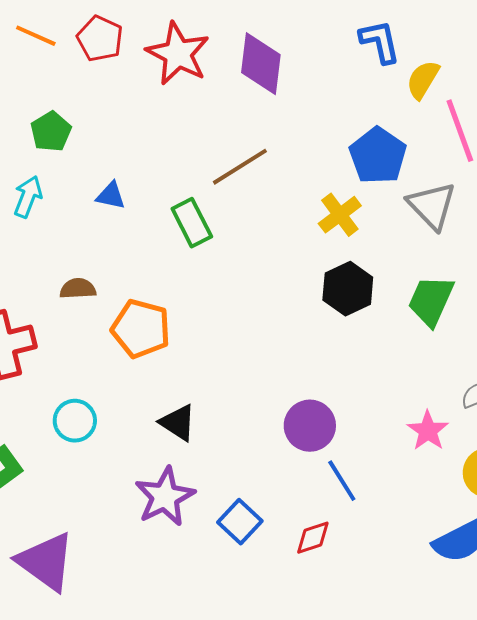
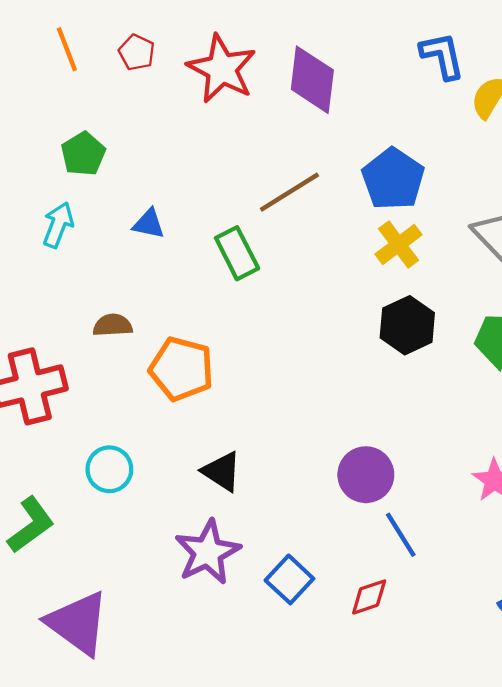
orange line: (36, 36) -> (67, 49), turned 45
red pentagon: (100, 39) -> (137, 52), size x0.7
blue pentagon: (378, 156) -> (393, 179), moved

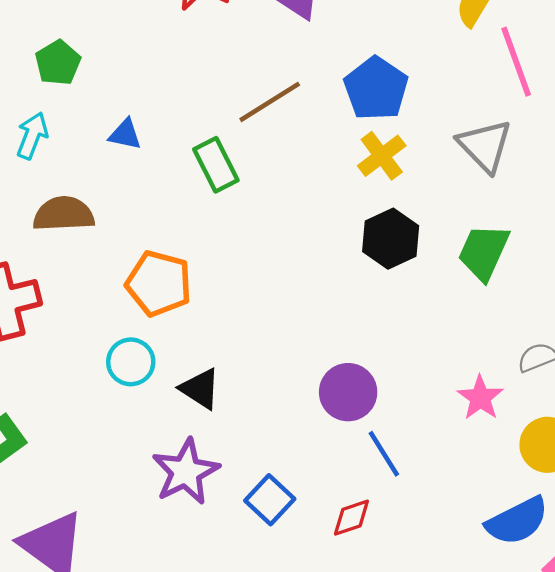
brown semicircle: (113, 325) -> (64, 214), moved, size x1.5
cyan circle: (109, 469) -> (131, 362), moved

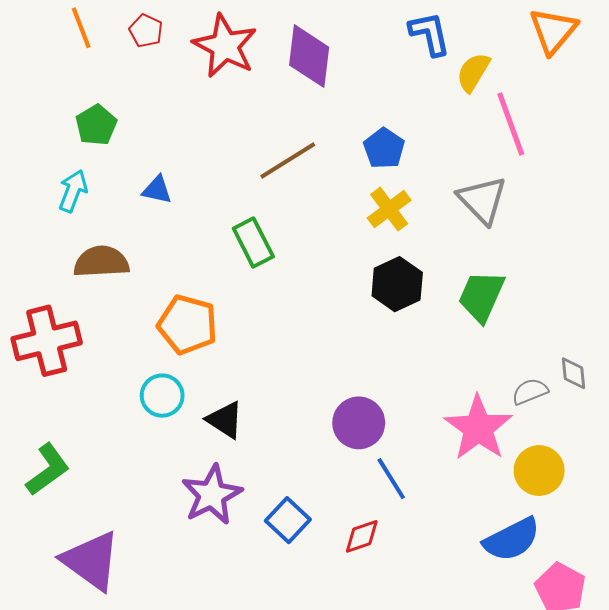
blue pentagon: (376, 89) -> (384, 148), size x0.7
green rectangle: (216, 165) -> (253, 243), moved
pink star: (480, 398) -> (478, 428), size x1.6

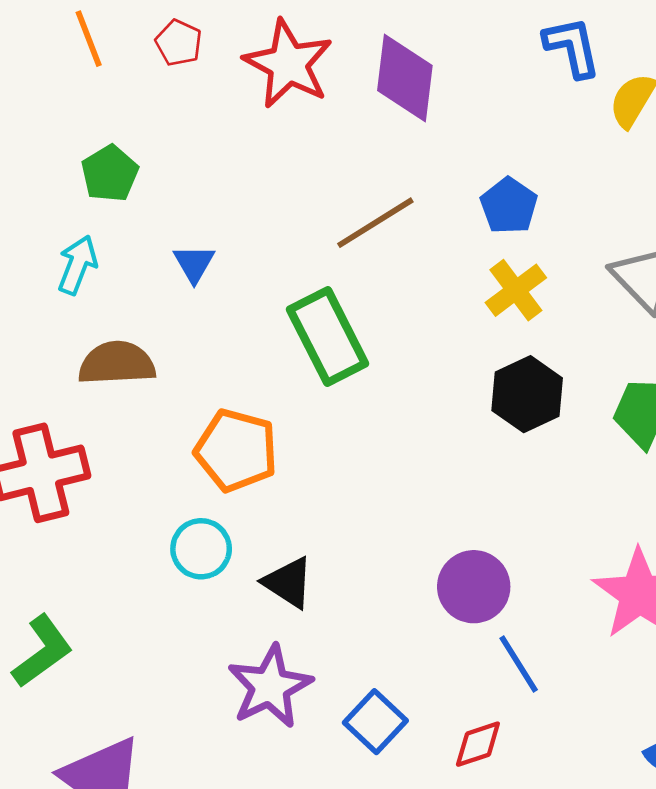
blue triangle: (157, 190) -> (194, 263), turned 48
green rectangle: (253, 243) -> (328, 337), size x1.4

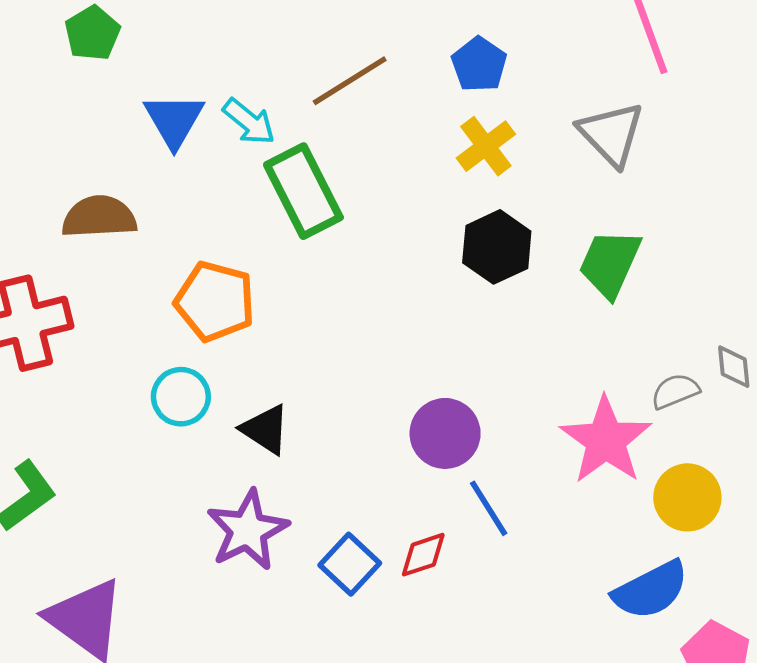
blue triangle: (194, 263) -> (174, 120), size x1.5
cyan arrow: (77, 265) -> (249, 122), moved, turned 108
red diamond: (478, 744) -> (423, 555), moved

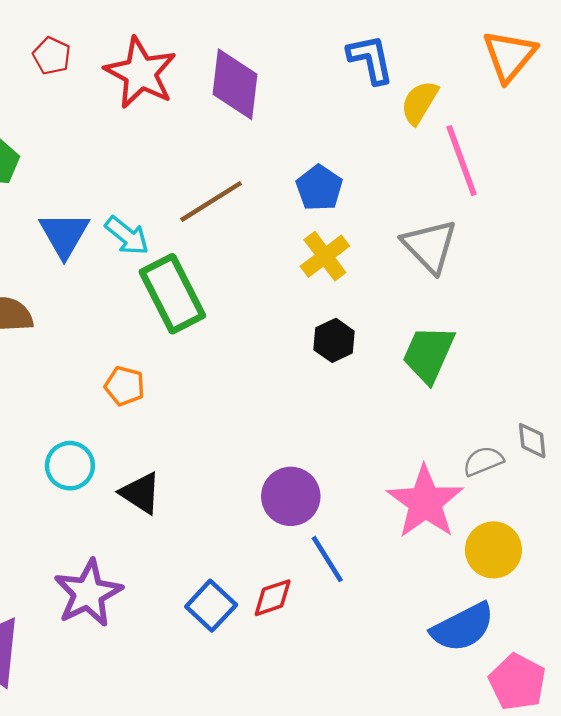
black hexagon: (497, 247) -> (334, 340), size x0.7
orange pentagon: (215, 301) -> (125, 386), moved, size x0.6
purple star: (248, 530) -> (88, 593), moved

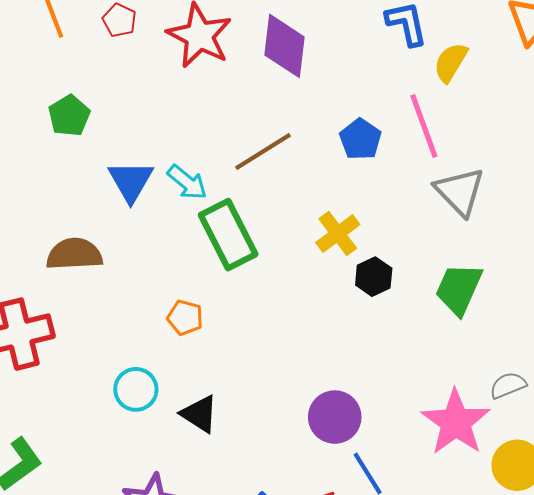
pink line: (462, 161) -> (424, 126), moved
yellow cross: (325, 256) -> (338, 234), moved

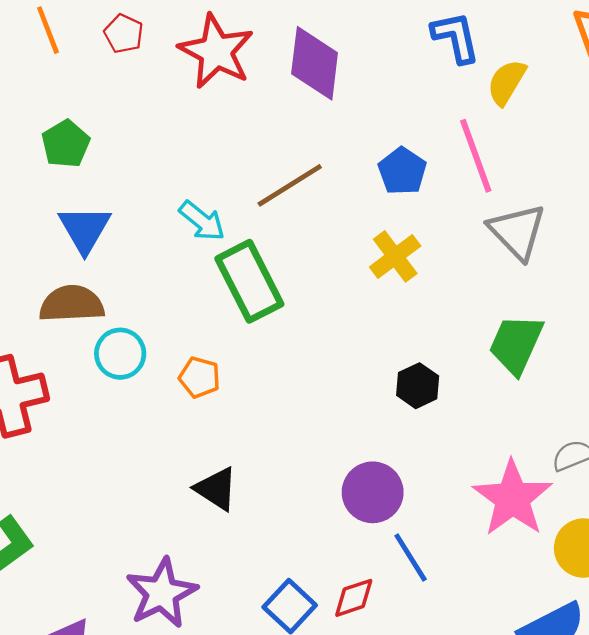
blue triangle: (131, 181) -> (85, 229), moved
yellow cross: (338, 234) -> (395, 256), moved
black hexagon: (374, 277) -> (418, 386), moved
cyan circle: (136, 389) -> (120, 354), moved

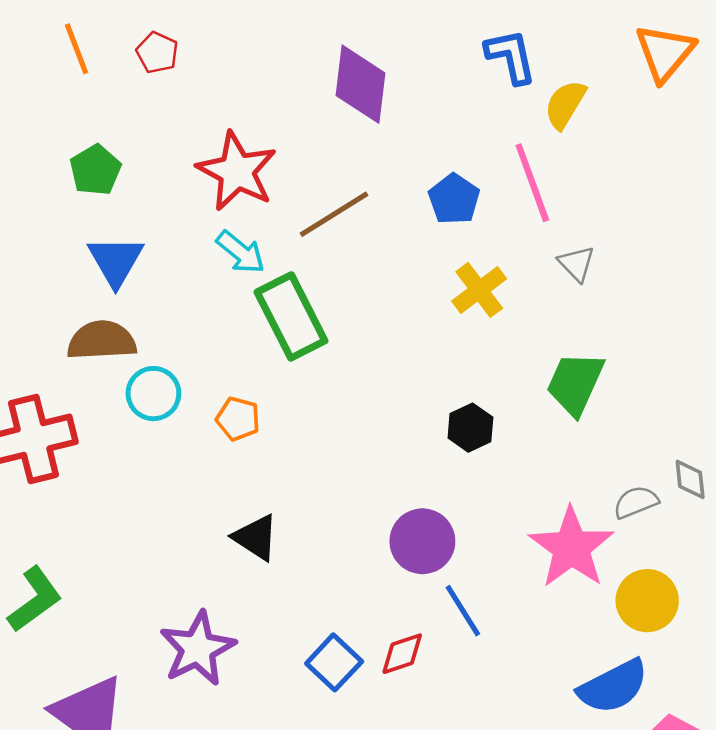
red star: (216, 51) -> (237, 171), moved
gray triangle: (517, 232) -> (576, 263), size x0.6
yellow cross: (395, 256) -> (479, 290), moved

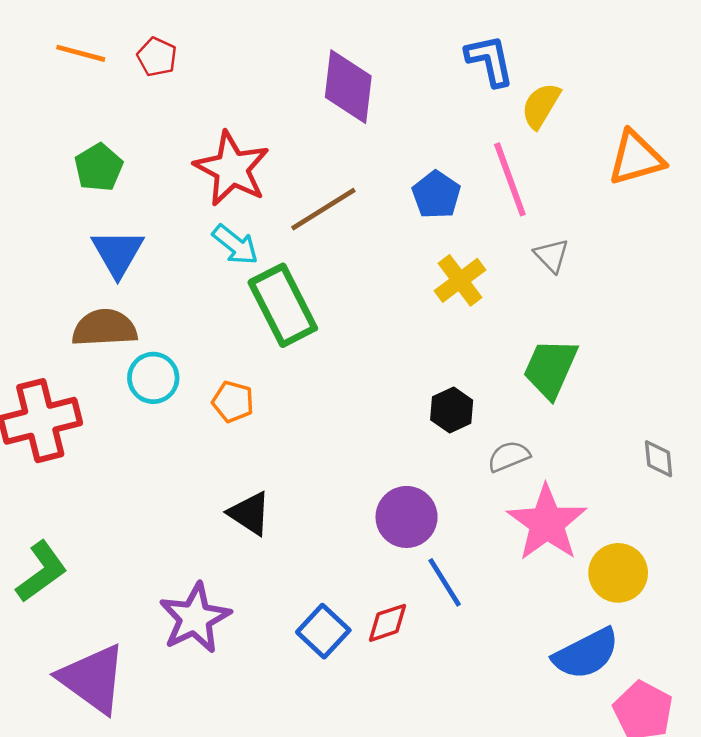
orange line: (76, 49) -> (81, 53), turned -54
orange triangle: (665, 53) -> (636, 158), moved, turned 34
gray semicircle: (636, 502) -> (509, 456), moved

